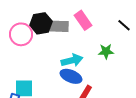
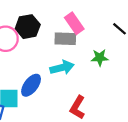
gray rectangle: (59, 26) -> (65, 39), moved
blue ellipse: (71, 76) -> (31, 85), moved, turned -75

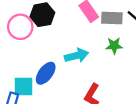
gray rectangle: (65, 39) -> (112, 18), moved

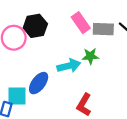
green star: (114, 46) -> (90, 56), moved

